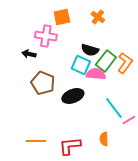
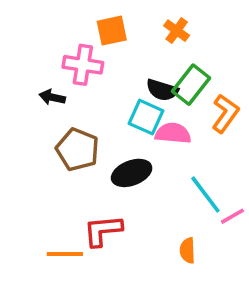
green rectangle: (106, 61) -> (191, 85), moved
red L-shape: (70, 146) -> (103, 231), moved

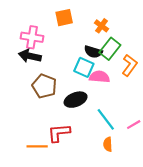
orange cross: (177, 31) -> (102, 26), moved
pink cross: (83, 65) -> (32, 37), moved
black arrow: (52, 97) -> (30, 56), size x1.5
cyan line: (205, 195) -> (106, 119), moved

